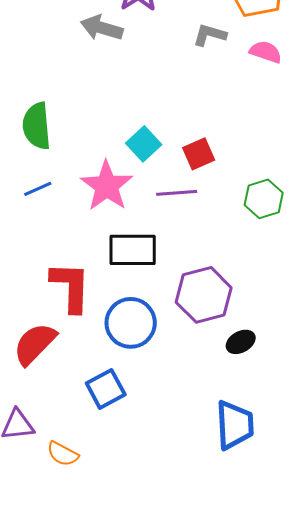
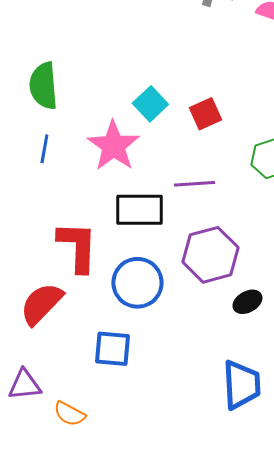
blue line: (38, 189) -> (44, 149), turned -56
purple line: (177, 193) -> (194, 184), moved
blue square: (106, 389) -> (112, 349), turned 33

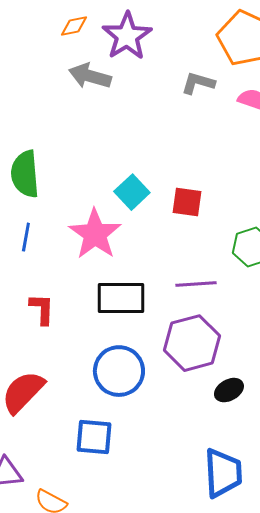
red square: (205, 114) -> (187, 202), turned 32
purple line: (194, 184) -> (196, 284), moved
red L-shape: (77, 247) -> (42, 309), moved, size x0.6

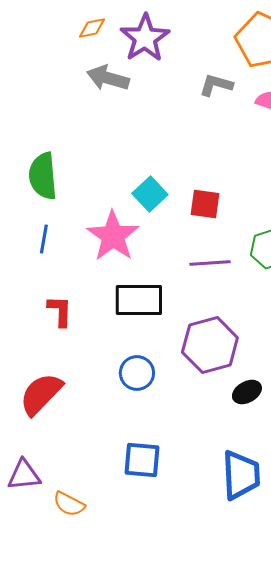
purple line: (196, 284) -> (210, 263), moved
blue circle: (119, 371) -> (137, 373), size x0.7
blue square: (94, 437) -> (142, 460), moved

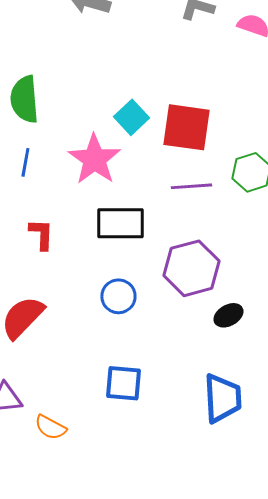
red square: (205, 204) -> (186, 127), size x1.6

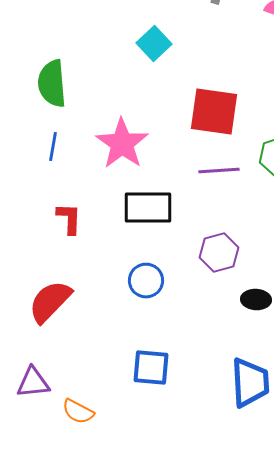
cyan square: (131, 117) -> (154, 44), moved
purple hexagon: (191, 268) -> (219, 253), size x0.7
black ellipse: (228, 315) -> (256, 300), turned 32

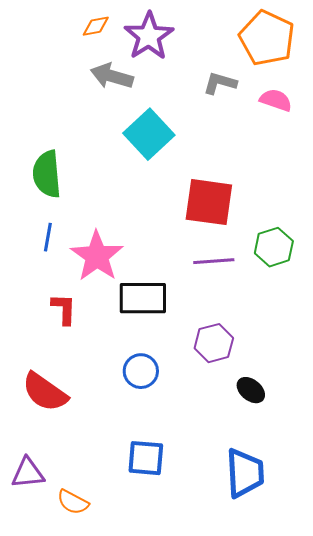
cyan square: (154, 44) -> (149, 134), size x1.4
pink star: (122, 144) -> (97, 256), moved
black ellipse: (256, 300) -> (251, 390), turned 36
red semicircle: (50, 302) -> (45, 392), turned -99

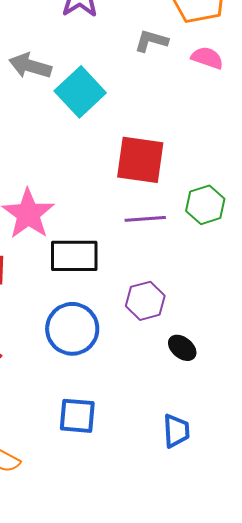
gray arrow: (112, 76) -> (30, 66), moved
blue circle: (141, 371) -> (72, 329), size x1.5
blue trapezoid: (245, 473) -> (176, 431), size x0.7

